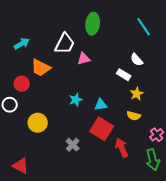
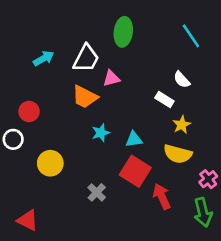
cyan arrow: (22, 44) -> (44, 58), moved
orange trapezoid: (41, 68) -> (85, 97), moved
yellow semicircle: (134, 116) -> (178, 154), size x1.5

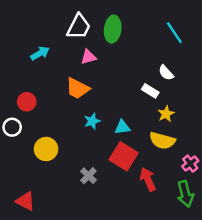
white trapezoid: (86, 58) -> (79, 27), moved
pink triangle: (111, 78) -> (88, 57), moved

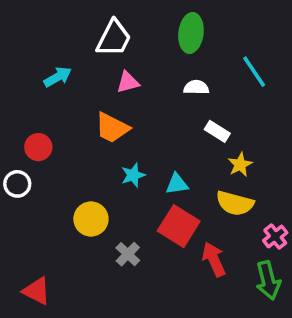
green ellipse: (113, 29) -> (191, 33), moved
cyan line: (174, 33) -> (254, 72), moved
white semicircle: (166, 73) -> (196, 87), moved, turned 133
yellow circle: (46, 149) -> (91, 219), moved

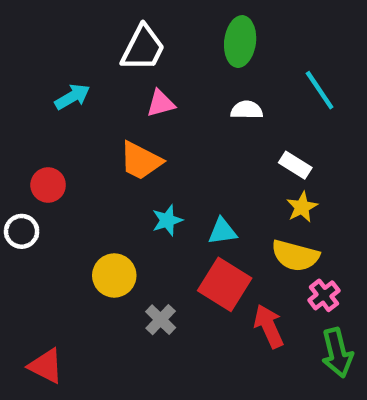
white rectangle: (217, 131) -> (295, 165), moved
pink cross: (275, 237) -> (324, 295), moved

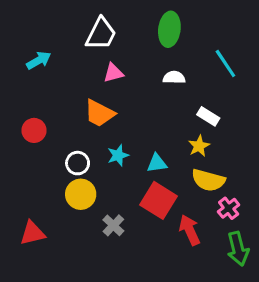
cyan arrow: (72, 97) -> (39, 60), moved
yellow star: (302, 207) -> (199, 146), moved
white circle: (22, 231) -> (78, 163), moved
red triangle: (46, 366) -> (32, 233), moved, turned -40

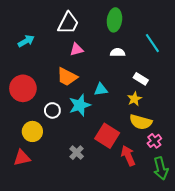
red circle: (34, 130) -> (23, 88), size x1.6
cyan star: (118, 155) -> (80, 105), size x1.5
cyan triangle: (157, 163) -> (101, 89), moved
yellow circle: (81, 194) -> (32, 131), moved

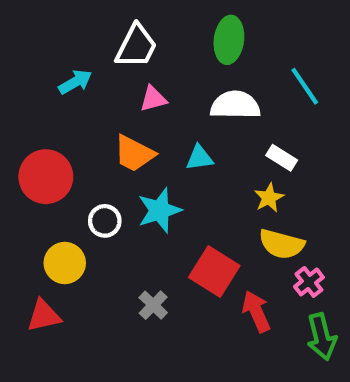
cyan arrow: (26, 41) -> (75, 82), moved
white semicircle: (118, 53) -> (235, 105), size x1.6
cyan triangle: (101, 89) -> (199, 158), moved

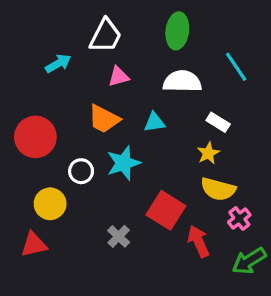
green arrow: (322, 337) -> (249, 261), turned 72

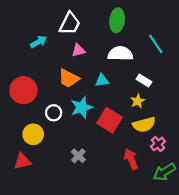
yellow semicircle: (218, 189) -> (144, 125), turned -30
red square: (166, 210) -> (110, 120), moved

